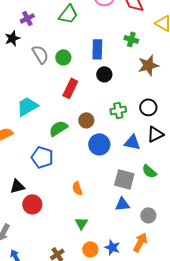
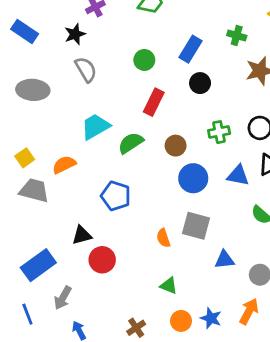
blue rectangle: (97, 49) -> (191, 49), turned 30
gray semicircle: (40, 54) -> (86, 69), moved
green semicircle: (58, 128) -> (131, 143), moved
gray square: (124, 179) -> (196, 226), moved
green triangle: (81, 223) -> (169, 286), turned -40

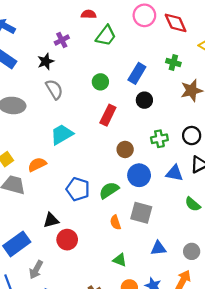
green semicircle: (131, 143) -> (109, 190), moved
blue triangle: (224, 260) -> (158, 248), moved

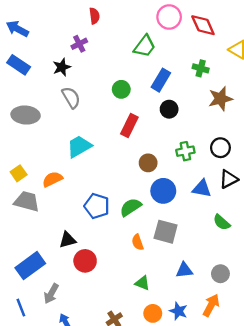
red semicircle: (89, 14) -> (94, 16), moved, turned 80
green trapezoid: (106, 36) -> (145, 46), moved

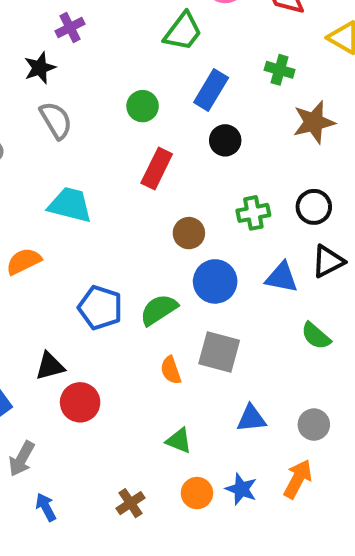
cyan trapezoid: (79, 147) -> (70, 205), turned 44

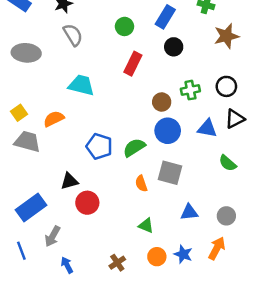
brown circle: (189, 233) -> (162, 102), moved

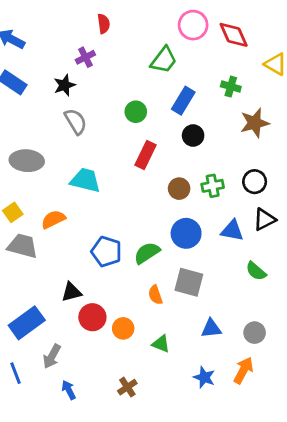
gray ellipse: (26, 53) -> (27, 161), moved
brown circle: (162, 102) -> (179, 189), moved
orange circle: (157, 257) -> (123, 328), moved

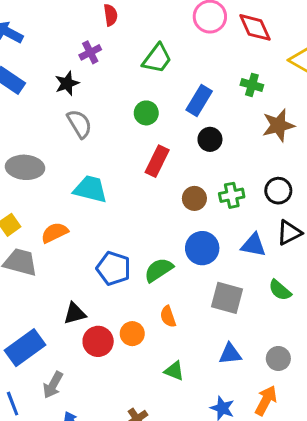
green trapezoid: (164, 60) -> (157, 59), moved
gray square: (189, 282) -> (227, 298), moved
orange circle: (123, 328) -> (132, 334), moved

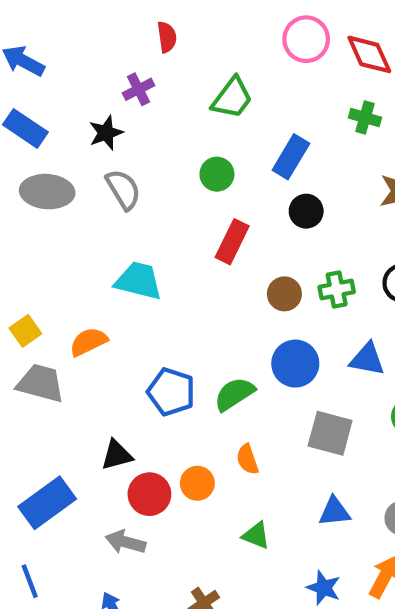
green cross: (252, 85) -> (365, 118), moved
gray ellipse: (25, 167) -> (47, 192), moved
gray arrow: (53, 385) -> (125, 542), moved, turned 76

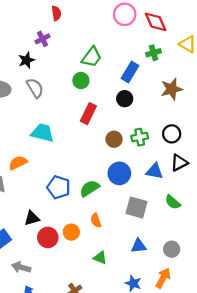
green trapezoid: (232, 98) -> (92, 57), moved
green cross: (365, 118) -> (154, 53), turned -32
blue rectangle: (291, 157) -> (130, 72), moved
gray arrow: (125, 542) -> (21, 267), moved

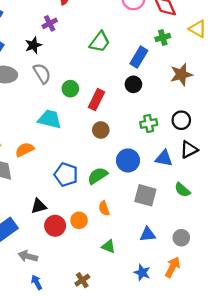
green circle: (81, 81) -> (70, 89), moved
brown circle: (114, 139) -> (101, 130), moved

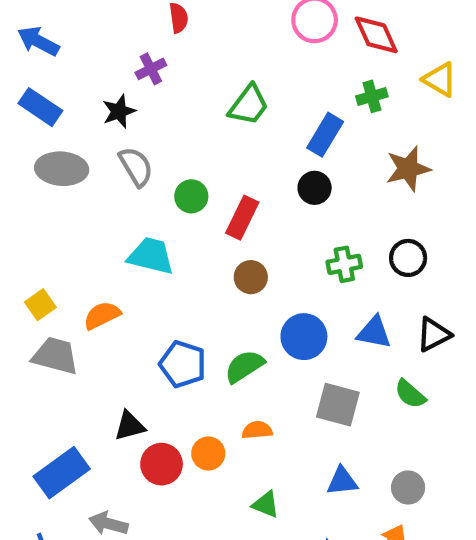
black triangle: (189, 150) -> (434, 334), moved
orange semicircle: (104, 208) -> (257, 430), turned 104

